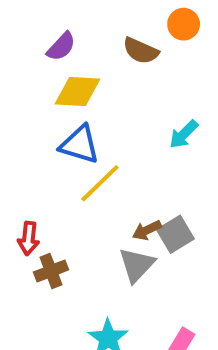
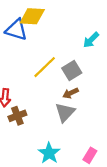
blue triangle: (80, 145) -> (16, 30), moved
gray square: (175, 234) -> (72, 70), moved

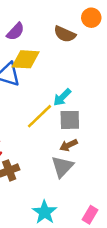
cyan arrow: (91, 40) -> (62, 97), moved
gray square: (72, 70) -> (70, 120), turned 30

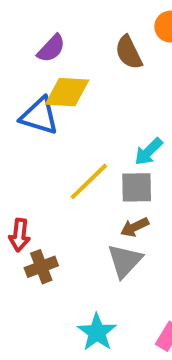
brown semicircle: (65, 34) -> (129, 52), turned 40
cyan arrow: (62, 97) -> (149, 152), moved

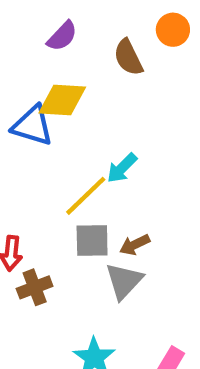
purple semicircle: (51, 48) -> (62, 36), moved
cyan arrow: (149, 152) -> (122, 168), moved
gray square: (137, 187) -> (92, 240), moved

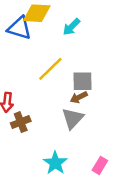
cyan arrow: (122, 168) -> (71, 27), moved
gray square: (92, 240) -> (83, 81), moved

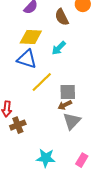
blue triangle: (19, 28) -> (27, 59), moved
gray triangle: (73, 118) -> (72, 121), moved
cyan star: (55, 163) -> (46, 158), turned -30

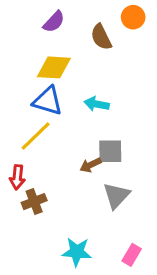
cyan arrow: (59, 48) -> (97, 104), moved, turned 56
yellow line: (42, 82) -> (36, 136), moved
brown arrow: (65, 105) -> (90, 165), moved

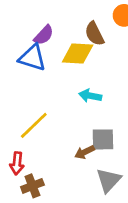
purple semicircle: (54, 22) -> (44, 35), moved
yellow diamond: (54, 67) -> (78, 53), moved
blue triangle: (48, 101) -> (32, 58), moved

